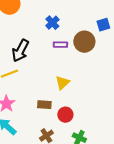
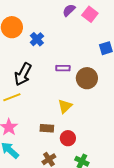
blue cross: (52, 23) -> (37, 39), moved
brown circle: (84, 42) -> (87, 78), moved

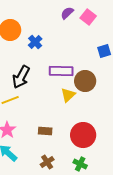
purple rectangle: (63, 68) -> (61, 71), size x1.6
yellow triangle: (65, 106) -> (68, 95), moved
red circle: (68, 138) -> (83, 135), moved, size x1.6

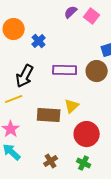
brown circle: (85, 81) -> (97, 71), moved
yellow triangle: (68, 95) -> (72, 106), moved
brown rectangle: (45, 131) -> (49, 115), moved, size x1.6

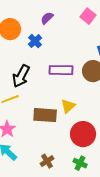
purple semicircle: (71, 12) -> (47, 18), moved

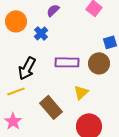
yellow triangle: (68, 106) -> (81, 92), moved
brown rectangle: (45, 115) -> (51, 107), turned 45

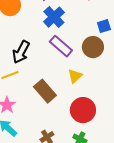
blue cross: (41, 33) -> (54, 17), moved, size x1.5
purple rectangle: (67, 62) -> (61, 46), turned 40

